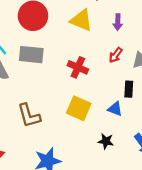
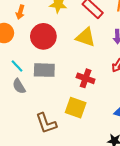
yellow square: (79, 108) -> (76, 108), moved

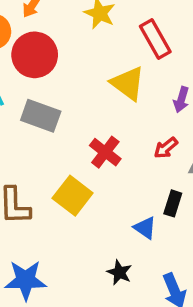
red circle: (43, 36) -> (35, 55), moved

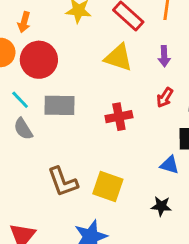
red cross: (105, 152) -> (119, 117), turned -30
yellow square: (73, 196) -> (108, 186), moved

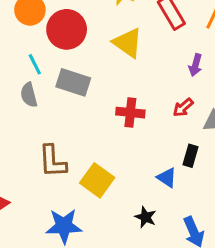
yellow triangle: (118, 57) -> (128, 43), moved

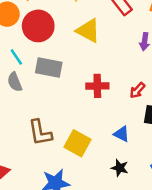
red arrow: (183, 107) -> (137, 90), moved
blue triangle: (167, 178) -> (122, 134), moved

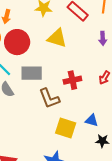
brown L-shape: (40, 133) -> (49, 98), moved
blue triangle: (122, 134) -> (92, 120), moved

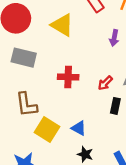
brown L-shape: (49, 98) -> (26, 105), moved

